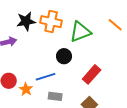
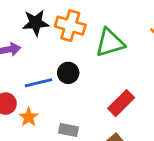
black circle: (64, 56) -> (68, 73), moved
blue line: (46, 77) -> (39, 83), moved

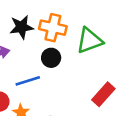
black circle: (68, 73) -> (51, 58), moved

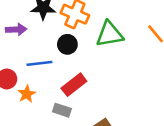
red rectangle: (103, 94) -> (74, 85), moved

